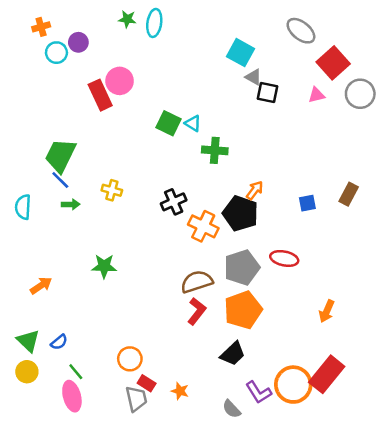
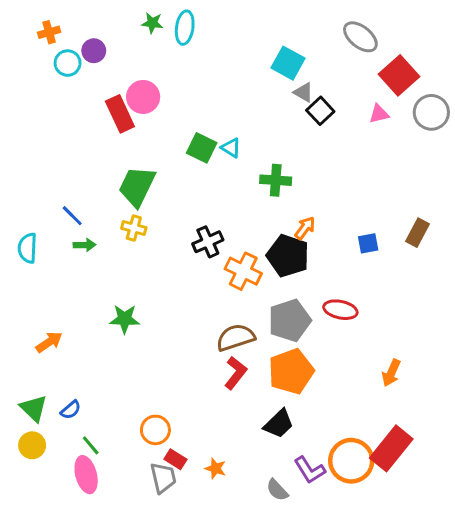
black square: (268, 92) -> (320, 111), turned 35
green cross: (215, 150) -> (276, 180), moved
green trapezoid: (60, 156) -> (137, 186), moved

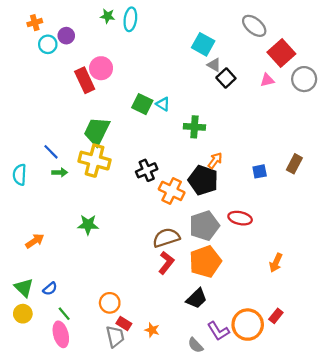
yellow cross: (134, 228) -> (95, 161), size x1.8
red rectangle: (391, 448) -> (276, 316), size x0.5

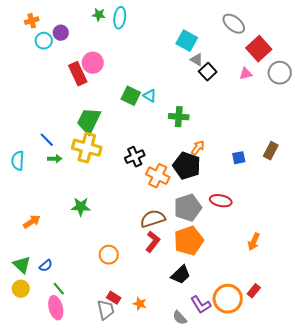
orange circle: (110, 303) -> (109, 255), moved

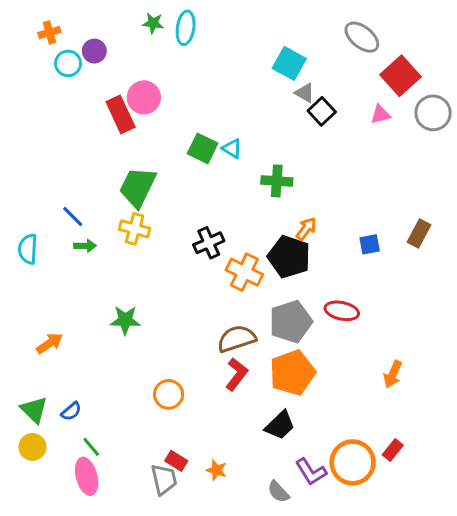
yellow cross: (87, 148) -> (135, 229), size x0.7

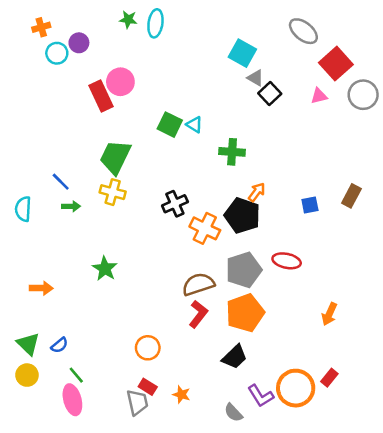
green star: (125, 320) -> (105, 269), turned 30
orange arrow: (49, 343) -> (41, 288), turned 35
orange circle: (169, 394) -> (148, 348), moved

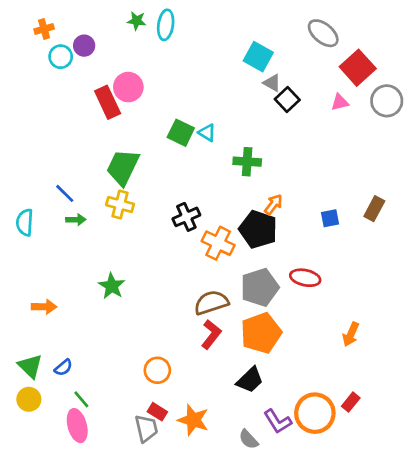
orange star: (181, 395) -> (193, 420), size x1.6

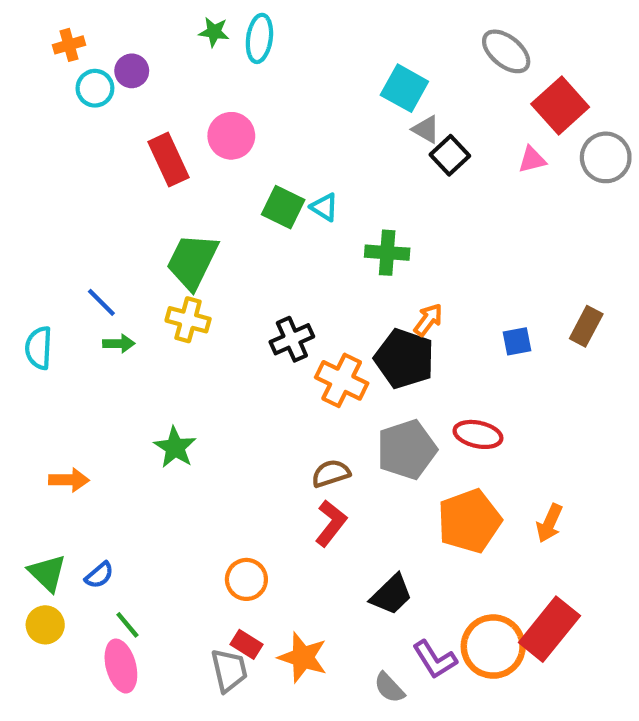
pink circle: (128, 87) -> (231, 136), moved
brown semicircle: (211, 303) -> (331, 473), size x0.7
orange pentagon: (261, 333) -> (469, 521), moved
red rectangle: (351, 402) -> (549, 629), size x2.0

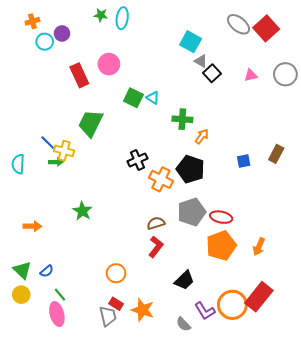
red square: (560, 106) -> (266, 28), moved
yellow cross: (188, 320) -> (64, 151), moved
orange arrow: (428, 320) -> (202, 137), moved
red ellipse: (478, 434) -> (221, 217), moved

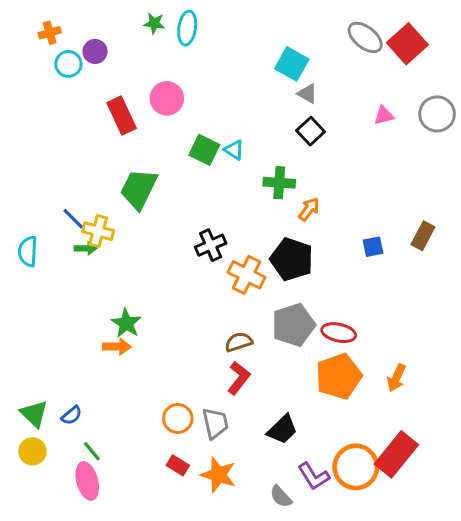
black square: (212, 73) -> (311, 131), moved
orange arrow: (32, 226) -> (117, 347), moved
gray trapezoid: (108, 316) -> (215, 423), moved

